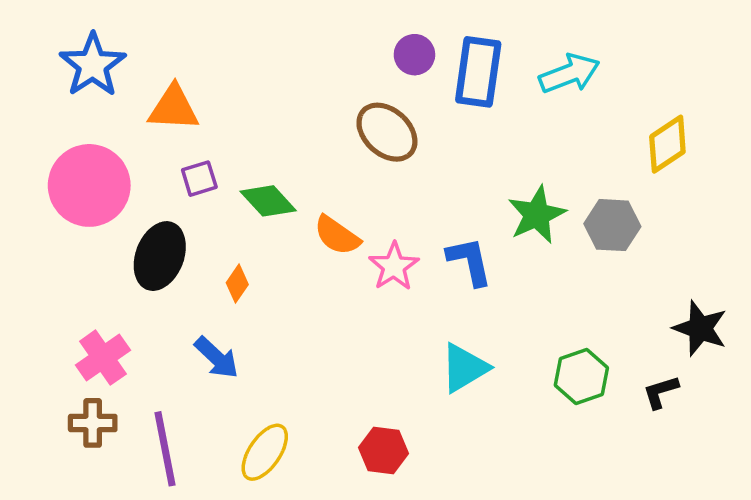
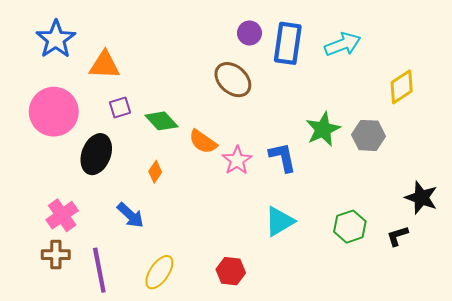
orange diamond: (237, 284) -> (155, 172), moved

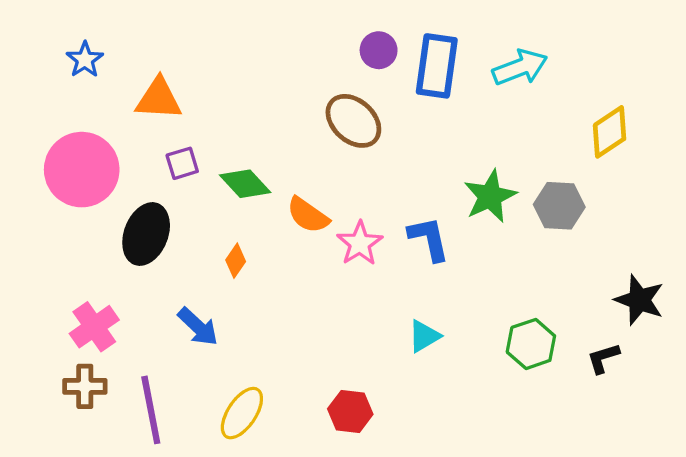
blue star: (56, 39) -> (85, 60), size x0.6
cyan triangle: (279, 221) -> (424, 336), size x0.7

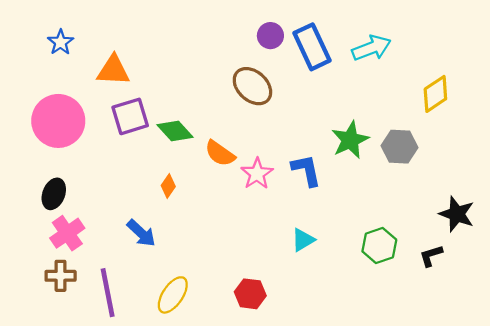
blue rectangle: (437, 66) -> (312, 47), turned -33
purple square: (182, 163) -> (130, 116), size x1.6
black ellipse: (146, 234) -> (54, 194), moved, size x0.7

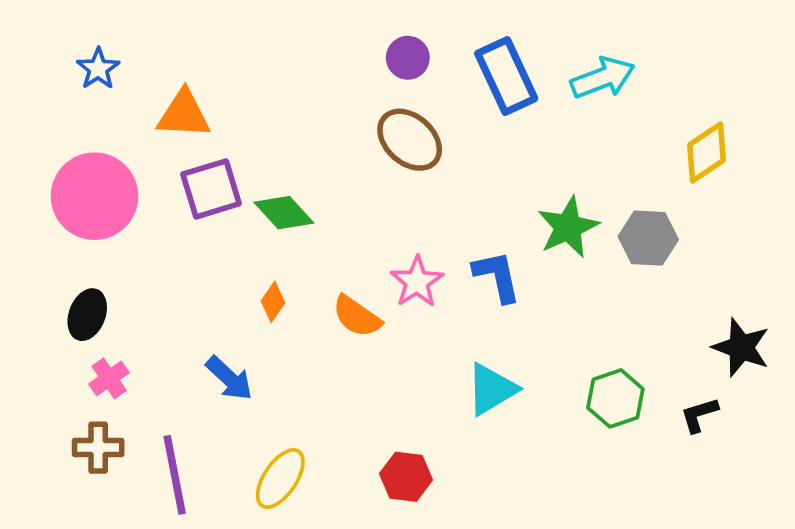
purple circle: (270, 36) -> (408, 58), moved
orange semicircle: (220, 153) -> (357, 316), moved
pink cross: (67, 233) -> (109, 378), size x0.7
cyan triangle: (303, 240) -> (492, 389), size x1.4

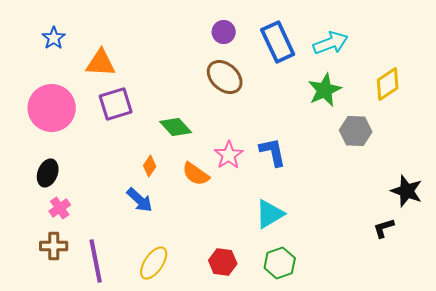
green diamond: (284, 213) -> (176, 127), moved
green star: (568, 227) -> (325, 90), moved
blue arrow: (229, 378) -> (140, 200), moved
green hexagon: (615, 398) -> (280, 263), moved

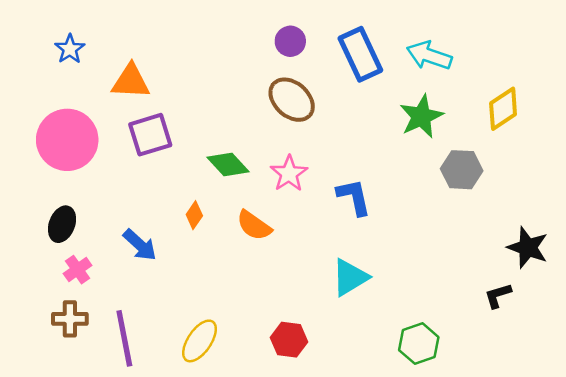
cyan arrow: (331, 43) -> (429, 56), turned -140
pink star: (229, 155) -> (289, 174), moved
blue arrow: (140, 200) -> (140, 245), moved
green hexagon: (280, 263) -> (419, 344), moved

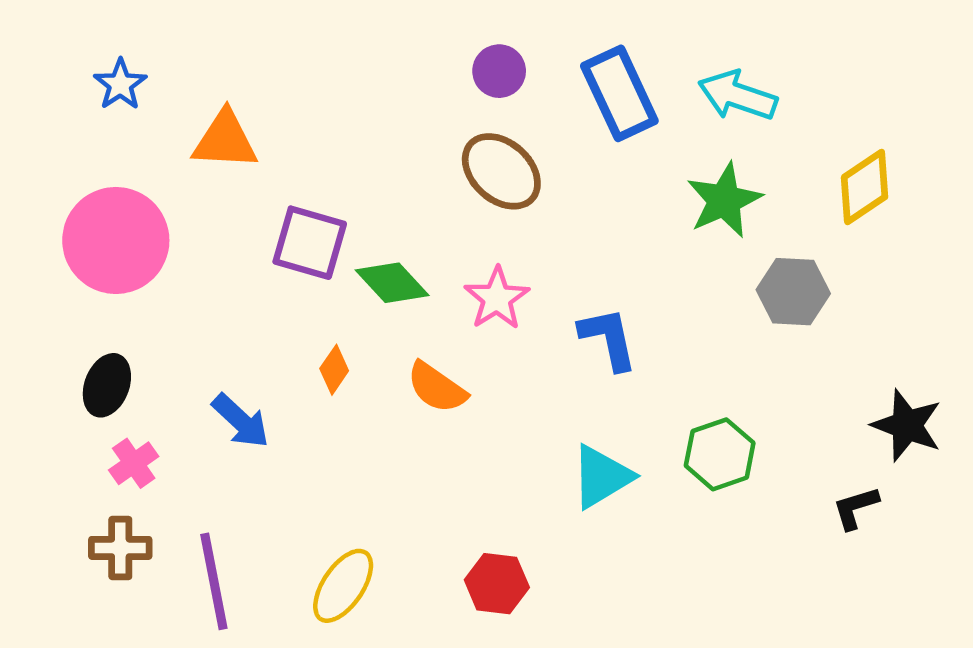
purple square: (150, 135) -> (310, 243), moved, turned 33
green hexagon: (419, 344) -> (720, 454), moved

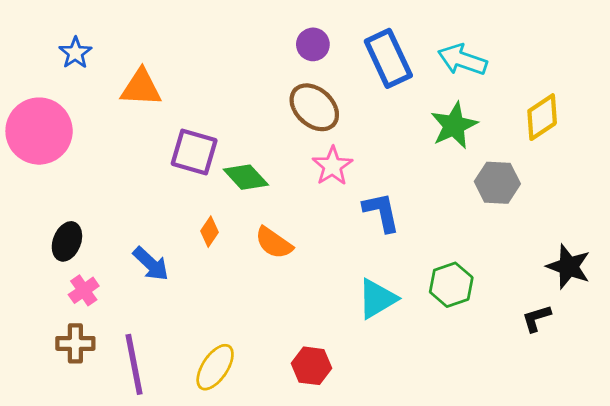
pink circle: (116, 240) -> (39, 131), moved
pink star: (497, 298) -> (332, 166), moved

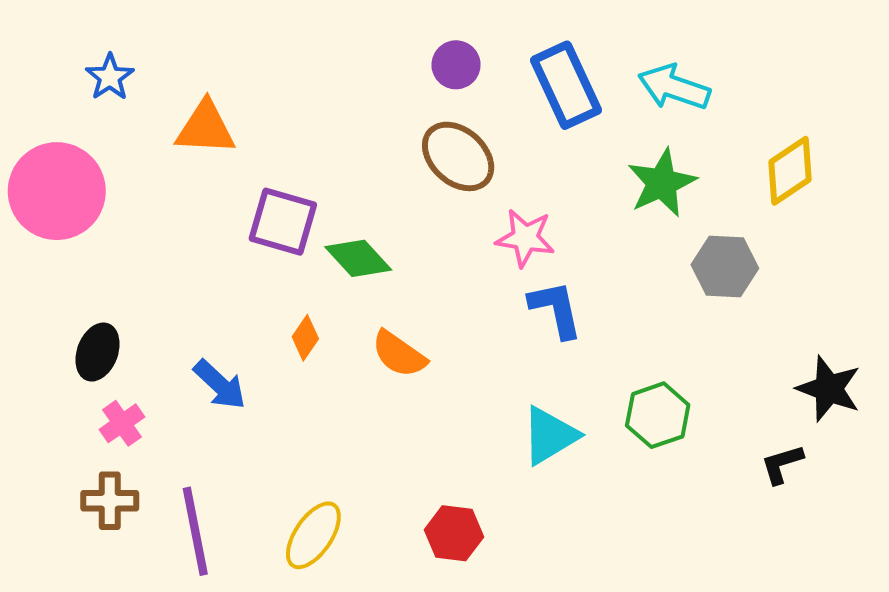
pink star: (332, 166) -> (525, 238), moved, turned -30

